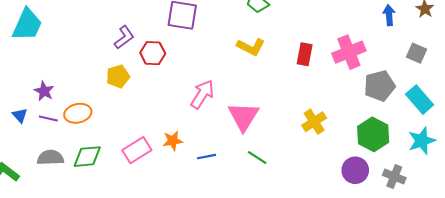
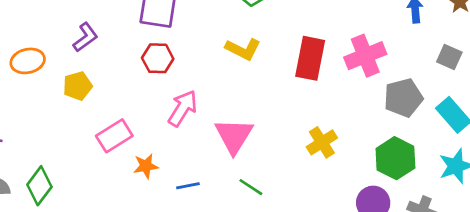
red hexagon: (153, 53) -> (158, 58), moved
red rectangle: (305, 54) -> (310, 58), size x1.5
orange ellipse: (78, 113) -> (28, 61), moved
pink rectangle: (137, 150) -> (114, 136), moved
green diamond: (87, 157) -> (39, 186), turned -48

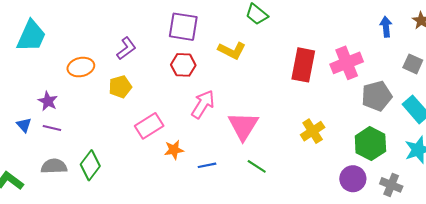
yellow L-shape: (243, 49) -> (232, 50), moved

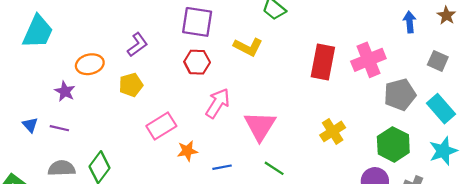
purple star: (48, 101) -> (65, 91), moved

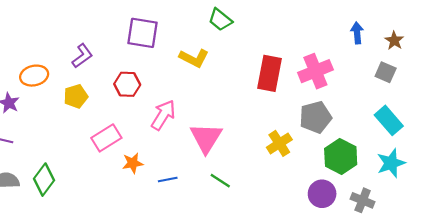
brown star: (446, 15) -> (394, 41), moved
red hexagon: (197, 62) -> (127, 84), moved
gray pentagon: (400, 95) -> (315, 117), moved

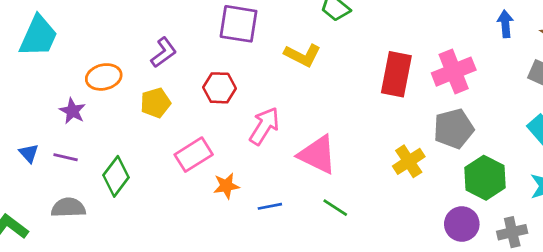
pink triangle: (206, 138) -> (317, 155), turned -36
green diamond: (44, 180) -> (116, 176), moved
gray cross: (363, 200) -> (512, 232), turned -35

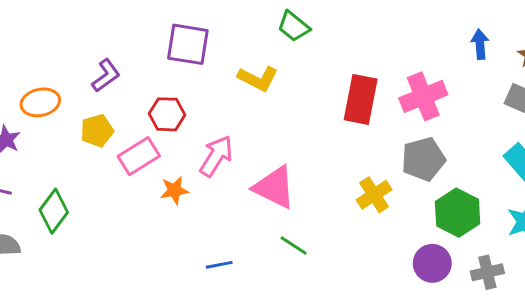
pink rectangle: (194, 155) -> (139, 156), moved
orange star: (226, 186) -> (174, 190), moved
blue line: (270, 206) -> (219, 265), moved

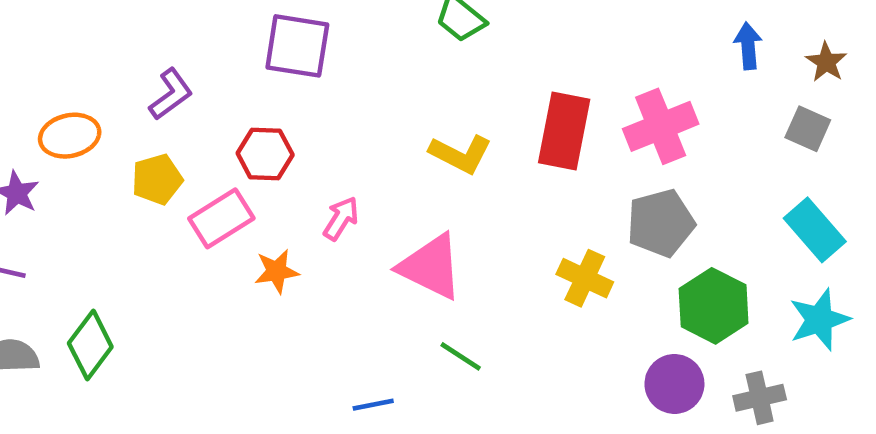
yellow L-shape: (258, 79) -> (461, 154), moved
pink arrow: (216, 156) -> (341, 218), size x0.7
yellow cross: (374, 195) -> (585, 278), turned -32
green diamond: (54, 211) -> (90, 345), moved
blue line: (219, 265) -> (373, 405), moved

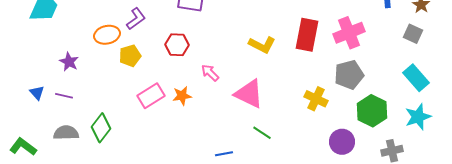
orange ellipse: (70, 136) -> (107, 35), moved
pink rectangle: (221, 218) -> (151, 96), moved
pink arrow: (341, 218) -> (210, 73), turned -78
purple circle: (674, 384) -> (342, 142), moved

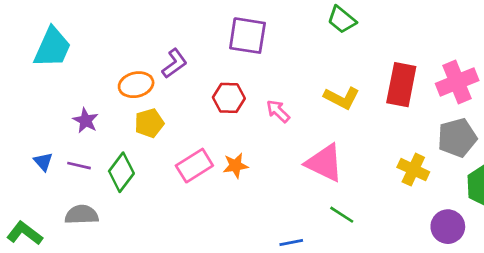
yellow pentagon: (130, 56) -> (149, 123), moved
pink arrow: (210, 73) -> (278, 111), moved
green diamond: (101, 128) -> (121, 172), moved

